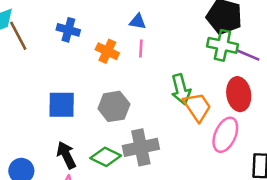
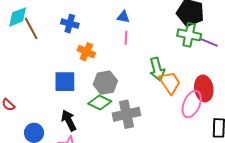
orange cross: (107, 51) -> (86, 52), moved
red ellipse: (239, 94) -> (204, 88), moved
green diamond: (106, 157) -> (100, 102), moved

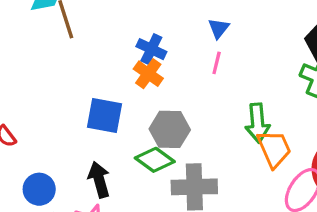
blue triangle: (123, 17) -> (219, 28), turned 48
blue cross: (70, 24) -> (151, 49), moved

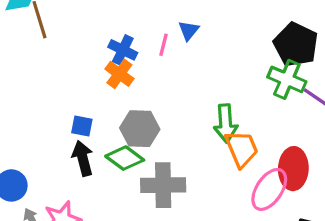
pink line: (217, 63) -> (163, 45), moved
blue square: (105, 116) -> (82, 126), moved, size x0.6
black arrow: (99, 180) -> (83, 158), moved

